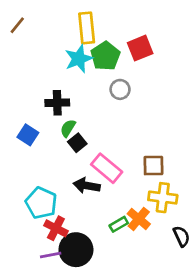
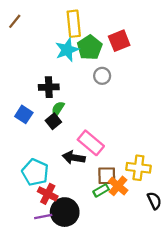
black square: (77, 143) -> (53, 121), moved
brown square: (153, 166) -> (107, 176), moved

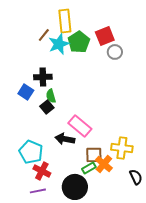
brown line: (15, 21) -> (44, 35), moved
gray circle: (102, 76) -> (115, 52), moved
green semicircle: (58, 109) -> (51, 96), turned -48
blue square: (24, 114) -> (26, 92), moved
black circle: (65, 212) -> (75, 187), moved

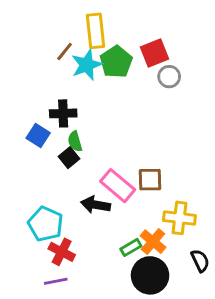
brown square: (94, 155) -> (150, 180), moved
black circle: (75, 187) -> (150, 275), moved

